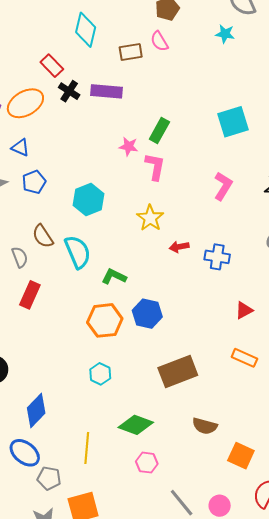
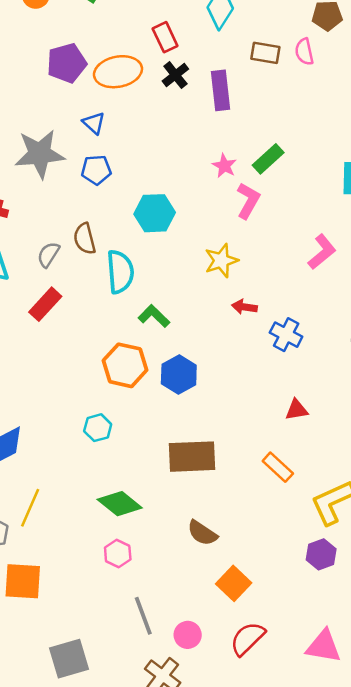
purple rectangle: (107, 91) -> (220, 90), turned 60
gray semicircle: (20, 257) -> (48, 254), turned -145
yellow line: (87, 448) -> (30, 508), moved

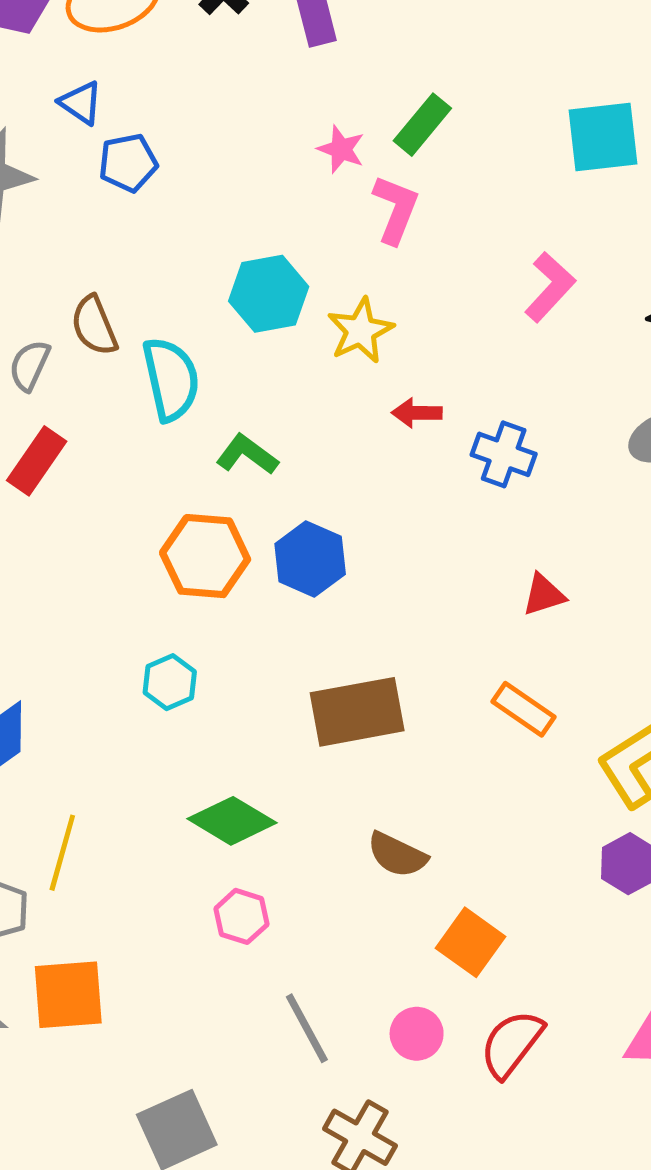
blue pentagon: (96, 170) -> (128, 163), moved
cyan hexagon: (155, 213) -> (269, 294), moved
pink circle: (188, 635) -> (417, 1034), moved

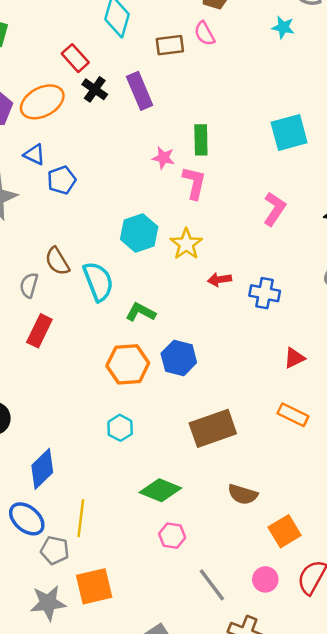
green rectangle: (422, 125) -> (201, 140), turned -32
orange square: (470, 942) -> (285, 531), turned 32

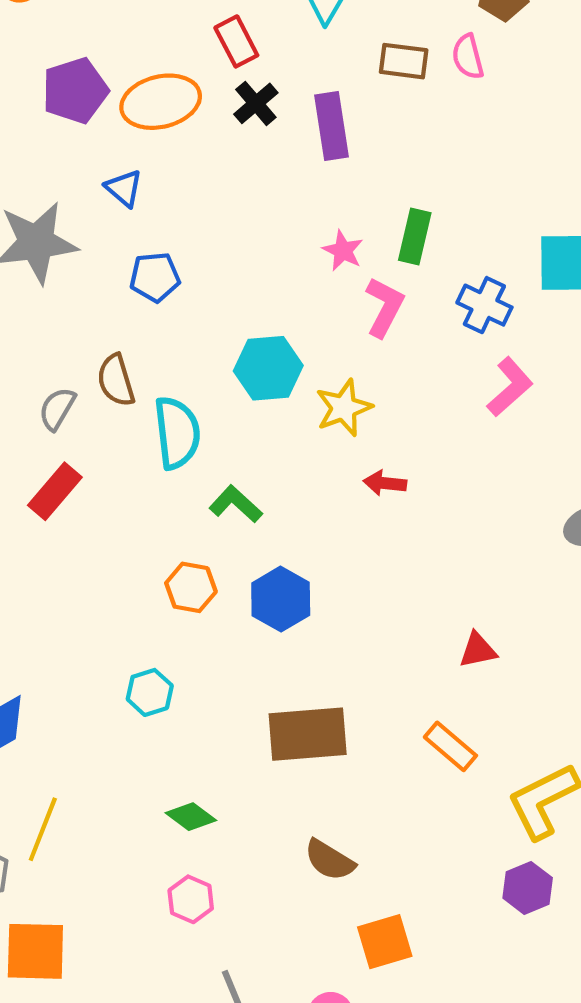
blue pentagon: (62, 180) -> (155, 277), moved
blue cross: (265, 293) -> (484, 305), moved
orange hexagon: (128, 364) -> (191, 587), size x0.7
green diamond: (160, 490) -> (191, 817), size x0.7

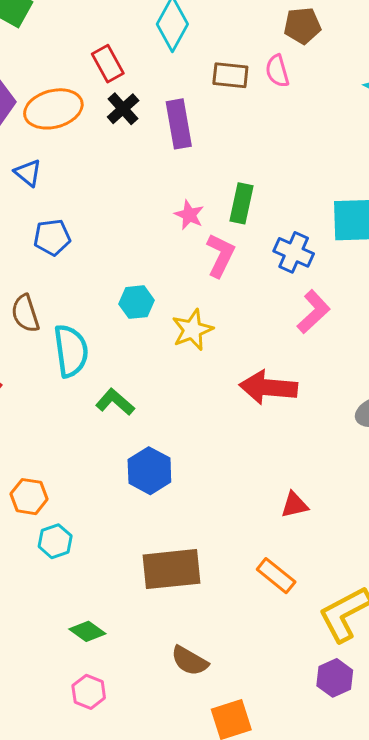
cyan hexagon: (268, 368) -> (136, 302), size x0.7
red arrow: (385, 483) -> (268, 387), moved, size x1.8
orange hexagon: (191, 587) -> (29, 497), moved

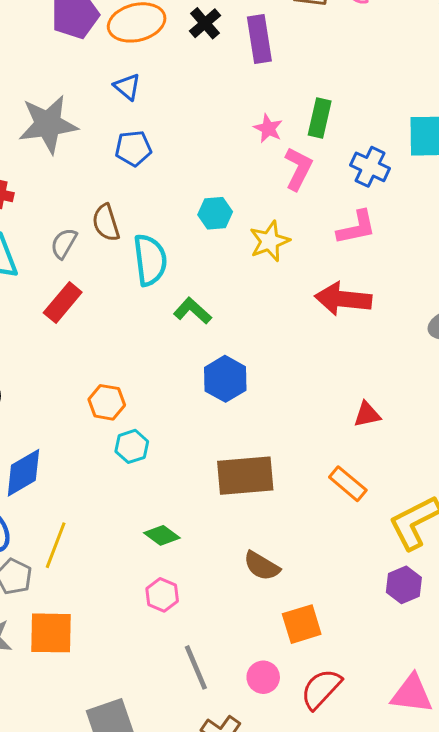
blue triangle: (28, 173) -> (127, 87), moved
pink L-shape: (314, 312) -> (356, 228), moved, turned 30

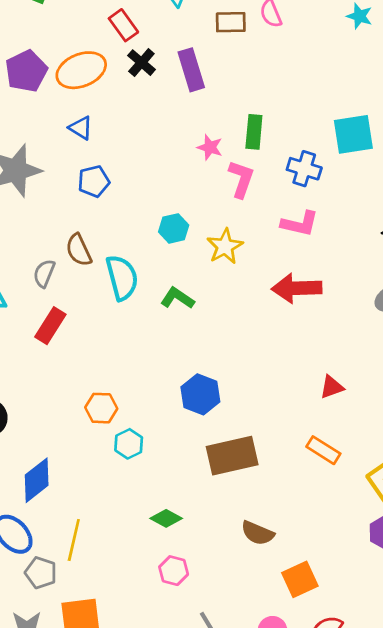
pink L-shape: (356, 228) -> (300, 224), turned 33
green L-shape: (192, 311) -> (177, 298), moved
blue hexagon: (225, 379) -> (200, 394), moved

